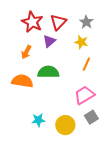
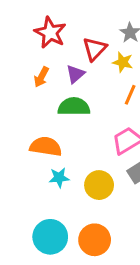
red triangle: (58, 22) -> (95, 49), moved
purple triangle: (49, 41) -> (75, 74), moved
orange semicircle: (22, 81) -> (46, 147), moved

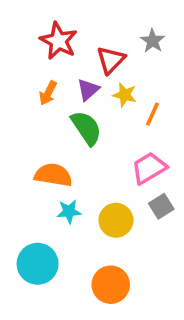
yellow star: (123, 62) -> (125, 95), moved
green semicircle: (74, 107) -> (86, 128), turned 56
cyan circle: (50, 237) -> (38, 264), moved

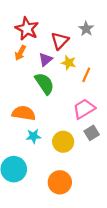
orange arrow: (48, 93) -> (20, 53), moved

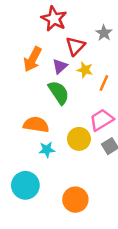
red star: (27, 29) -> (54, 19), moved
orange arrow: (20, 53) -> (33, 59), size x1.5
yellow circle: (63, 142) -> (79, 139), moved

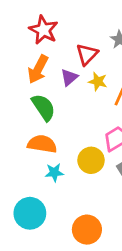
red star: (54, 19) -> (43, 30), moved
green semicircle: (59, 92) -> (43, 107), moved

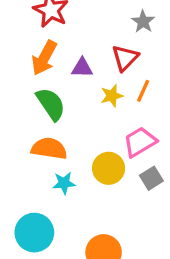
red triangle: (87, 54) -> (125, 58), moved
purple triangle: (69, 77) -> (82, 68), turned 42
yellow star: (98, 82) -> (112, 96), moved, turned -30

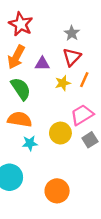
gray star: (143, 22) -> (72, 33), moved

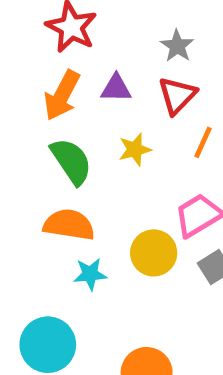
purple triangle: (42, 64) -> (116, 88), moved
yellow star: (63, 83) -> (135, 149), moved

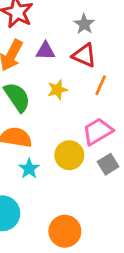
red triangle: (177, 95) -> (84, 55), turned -50
cyan star: (90, 274) -> (29, 169), turned -30

